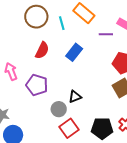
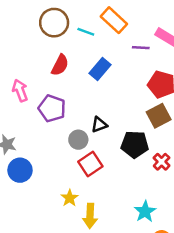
cyan line: (62, 23) -> (86, 32), turned -56
black pentagon: (102, 128) -> (135, 144), moved

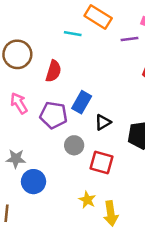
brown circle: (54, 23) -> (17, 54), moved
blue rectangle: (100, 69) -> (82, 102), moved
gray circle: (78, 140) -> (74, 145), moved
red square: (90, 164) -> (101, 163), turned -30

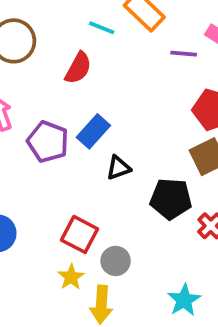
red semicircle: (54, 71) -> (78, 68), moved
gray circle: (74, 145) -> (116, 261), moved
red square: (101, 163) -> (80, 234), moved

